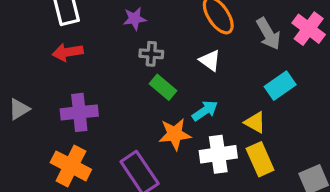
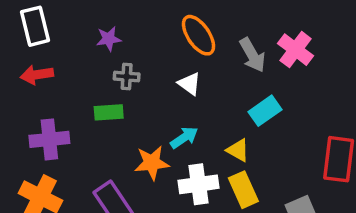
green rectangle: (163, 87) -> (109, 112), moved, turned -44

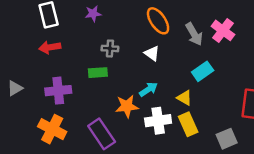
purple star: (109, 39) -> (93, 14), moved

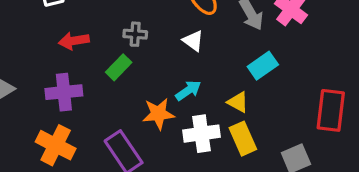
red arrow: (50, 47) -> (74, 41), moved
green rectangle: (98, 73) -> (119, 67), turned -42

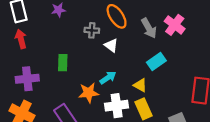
gray cross: (135, 34) -> (92, 30), moved
red arrow: (74, 41) -> (21, 39), moved, turned 84
green rectangle: (119, 67) -> (63, 63), turned -42

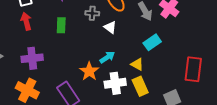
green rectangle: (63, 63) -> (61, 25), moved
orange star: (89, 93) -> (89, 71), turned -30

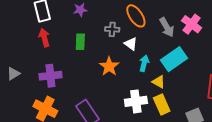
cyan rectangle: (152, 42) -> (174, 59), size x1.4
cyan arrow: (107, 57) -> (144, 63), moved, turned -42
orange star: (89, 71) -> (109, 66), moved

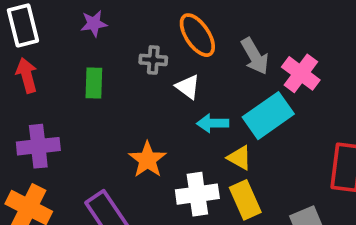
pink cross: (192, 24) -> (301, 73), moved
cyan arrow: (144, 63) -> (213, 123), turned -105
orange star: (109, 66) -> (148, 160), moved

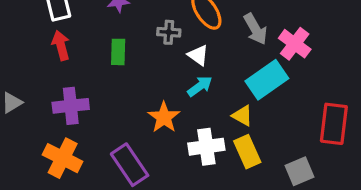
cyan arrow: (213, 123) -> (200, 86), moved, turned 145

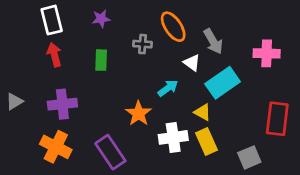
pink cross: (295, 44) -> (267, 53), moved, turned -35
white triangle: (198, 55) -> (192, 63), moved

